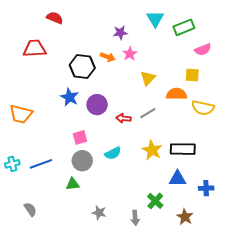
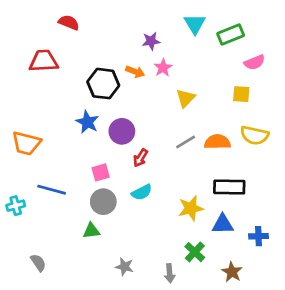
orange semicircle: (176, 94) -> (217, 142), moved
red arrow: (123, 118) -> (140, 158), moved, turned -64
yellow star: (152, 150) -> (191, 208), moved, turned 30
blue line: (41, 164) -> (52, 190), moved, turned 35

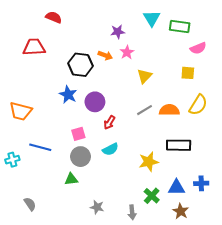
green rectangle: (231, 34) -> (180, 27), turned 30
yellow semicircle: (255, 135) -> (198, 105), turned -70
blue triangle: (223, 224) -> (176, 188), moved

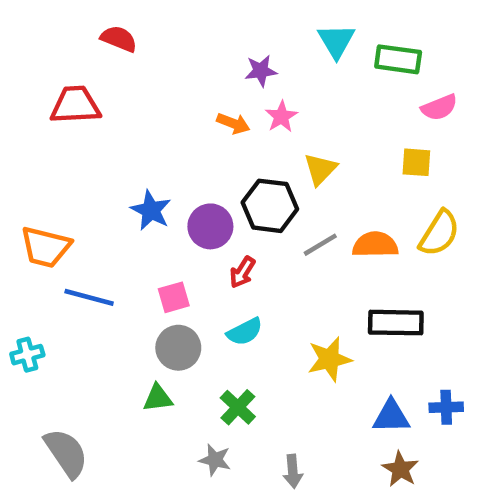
black hexagon: (80, 65) -> (270, 206), moved
blue line: (40, 147) -> (89, 297), moved
green cross: (152, 196) -> (238, 407), moved
gray semicircle: (30, 204) -> (66, 453), size x1.6

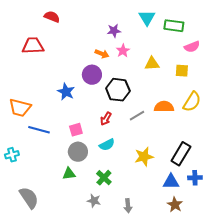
yellow triangle: (320, 169) -> (152, 64), moved, turned 42
purple circle: (210, 226) -> (92, 75), moved
gray line: (320, 245) -> (137, 116), moved
black rectangle: (396, 323) -> (181, 154), moved, turned -60

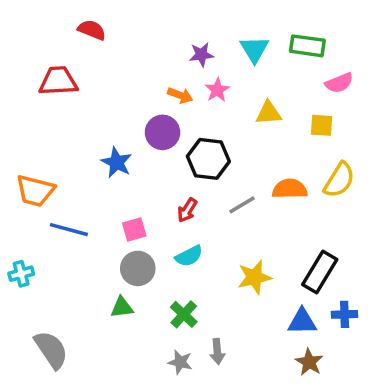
cyan triangle: (147, 18) -> (254, 49), moved
gray star: (94, 201) -> (180, 362), moved
gray arrow: (128, 206) -> (217, 351), moved

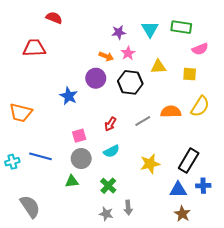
black hexagon: (208, 159) -> (130, 82), moved
blue line: (69, 230) -> (40, 156), moved

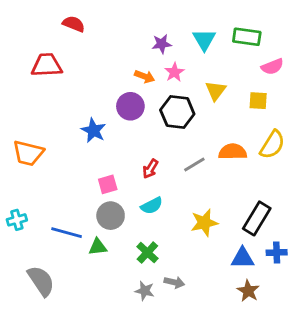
yellow triangle: (158, 67) -> (216, 91), turned -49
blue line: (40, 156) -> (67, 233), moved
gray arrow: (128, 208) -> (174, 282), turned -72

